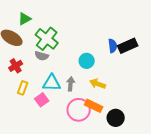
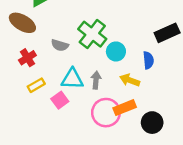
green cross: (47, 39) -> (92, 34), moved
blue semicircle: (113, 46) -> (148, 60), moved
yellow rectangle: (23, 88) -> (36, 85), turned 40
orange rectangle: (94, 106) -> (125, 108), turned -48

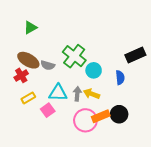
brown ellipse: (22, 23) -> (28, 60), moved
yellow arrow: (130, 80) -> (92, 94), moved
black circle: (152, 123) -> (119, 114), moved

